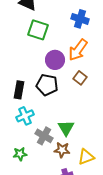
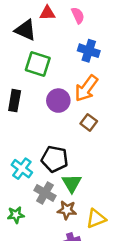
black pentagon: (47, 85) -> (55, 159), moved
black rectangle: (19, 90) -> (15, 101), moved
cyan cross: (25, 116) -> (22, 169), turned -30

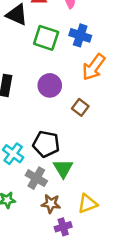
green square: (38, 64) -> (46, 38), moved
orange arrow: (86, 88) -> (94, 67), moved
brown star: (67, 210) -> (51, 204), moved

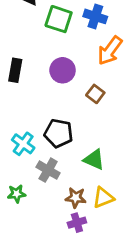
green triangle: (63, 168) -> (94, 160), moved, turned -35
brown star: (51, 204) -> (76, 198), moved

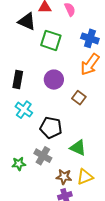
blue cross: (95, 16) -> (90, 38), moved
cyan cross: (23, 144) -> (24, 110), moved
green star: (17, 194) -> (19, 164), moved

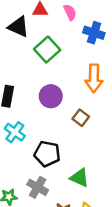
blue cross: (90, 38) -> (94, 33), moved
green square: (51, 40) -> (47, 49), turned 30
orange arrow: (90, 64) -> (94, 78), turned -35

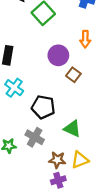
orange arrow: (94, 78) -> (85, 39), size x0.7
purple circle: (51, 96) -> (58, 55), moved

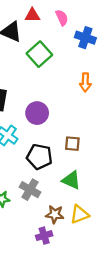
purple circle: (58, 55) -> (37, 113), moved
brown square: (73, 75) -> (72, 144), moved, turned -32
purple cross: (58, 180) -> (44, 236), moved

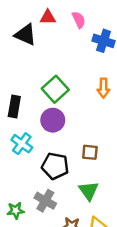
green square: (39, 54) -> (55, 89), moved
green triangle: (71, 180) -> (89, 191), turned 30

